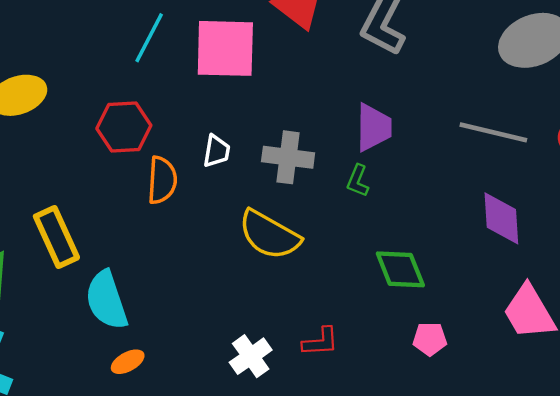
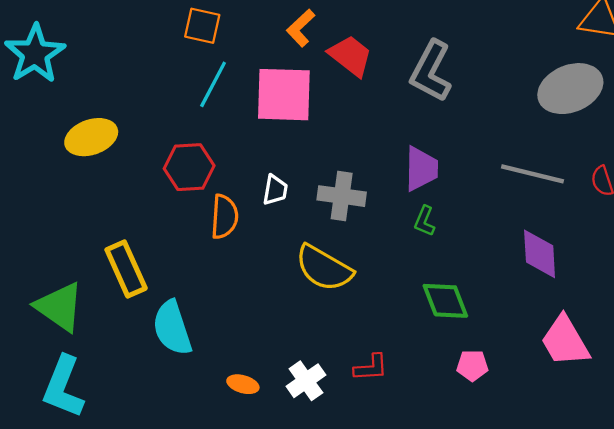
green L-shape: (358, 181) -> (424, 221), moved
orange ellipse: (128, 362) -> (243, 384), moved, turned 44

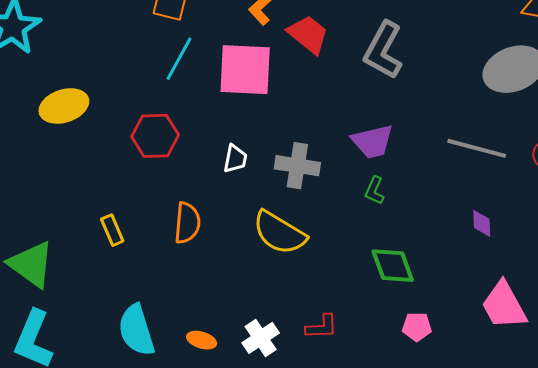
purple trapezoid: (421, 169) -> (372, 141), turned 75
orange semicircle: (224, 217) -> (187, 223), moved
purple diamond: (540, 254) -> (482, 223), size x0.6
yellow rectangle: (126, 269) -> (112, 230), moved, size x0.6
cyan semicircle: (172, 328) -> (136, 330), moved

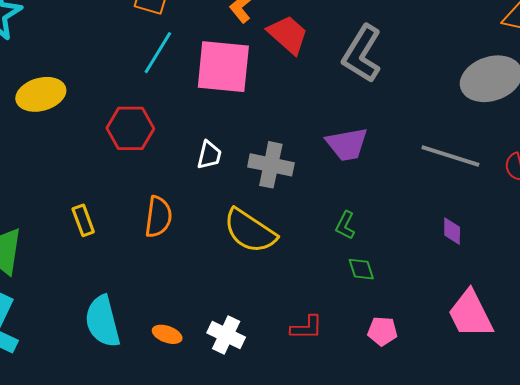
green L-shape: (375, 191) -> (345, 225), moved
green diamond: (393, 266) -> (361, 269), size x0.6
red L-shape: (322, 327) -> (307, 328), moved
white cross: (261, 338) -> (226, 335), turned -33

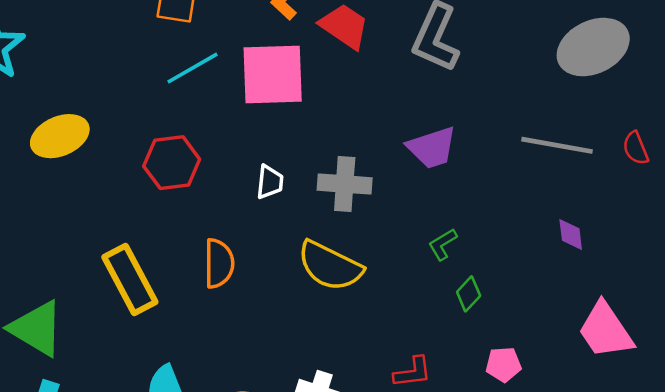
cyan line: (158, 53) -> (193, 68), turned 36
yellow rectangle: (83, 220) -> (130, 280), size x1.8
green L-shape: (345, 225) -> (443, 244), turned 40
green diamond: (361, 269) -> (469, 294), turned 68

